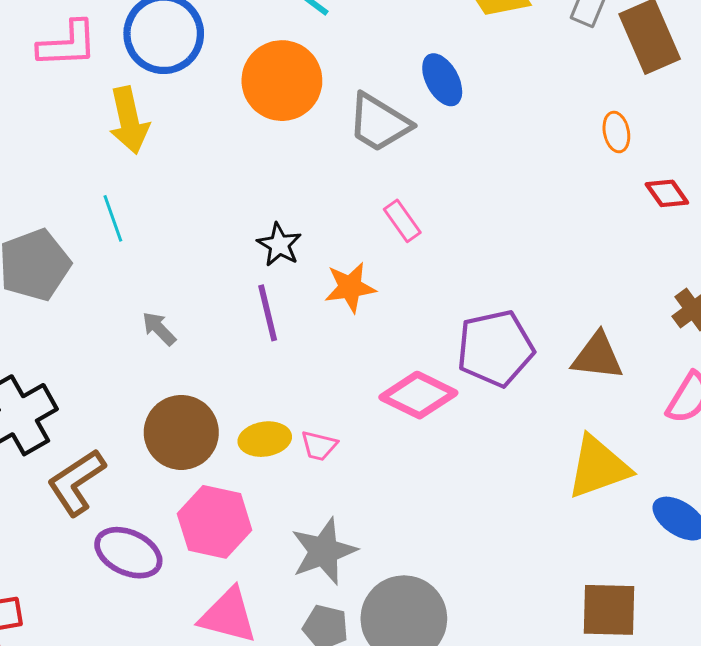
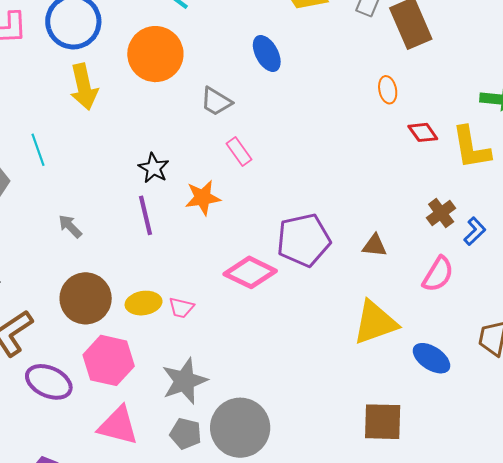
yellow arrow: (129, 120) -> (84, 87), moved
gray trapezoid: (379, 123) -> (216, 102), moved, size x0.7
brown triangle: (597, 356) -> (375, 246), size x0.7

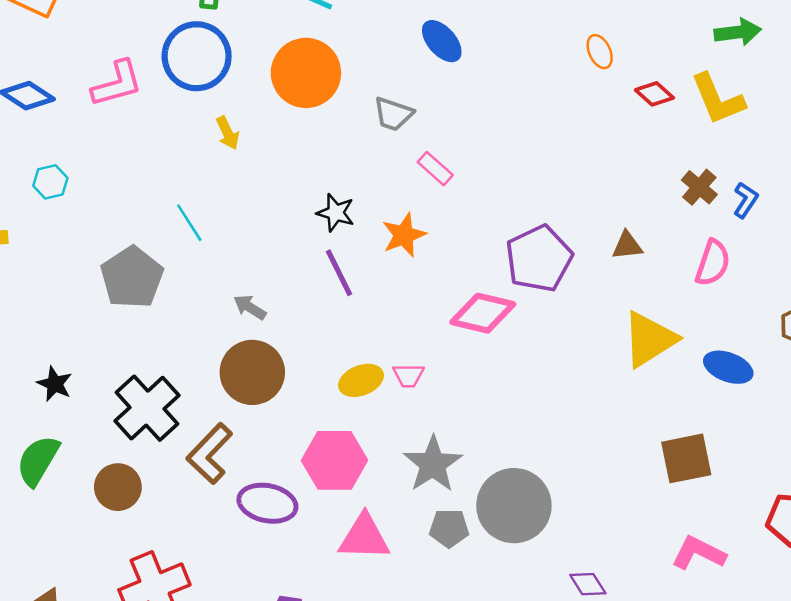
yellow arrow: (84, 87) -> (228, 133), size x0.6
brown circle: (86, 298) -> (252, 372), moved

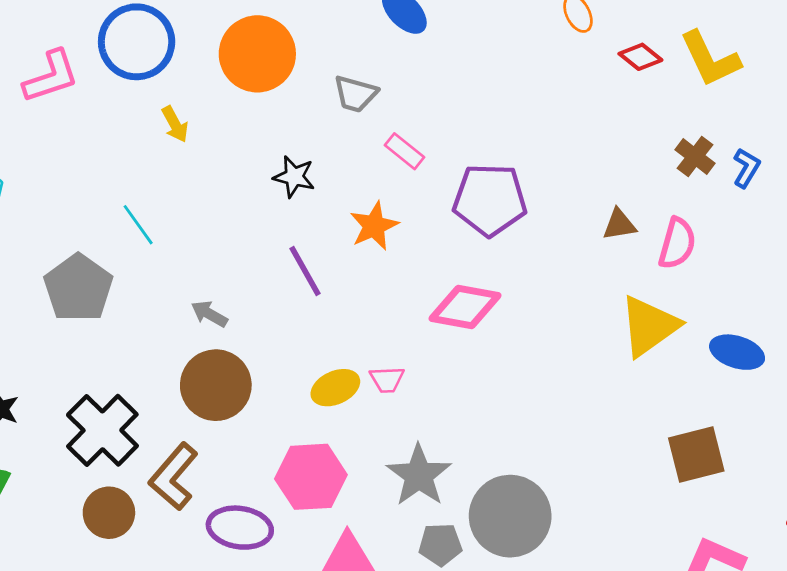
black star: (336, 213) -> (294, 177), moved
purple pentagon: (539, 259) -> (490, 200), moved, turned 30
pink semicircle: (713, 263) -> (677, 243), moved
brown circle: (118, 487) -> (109, 513), moved

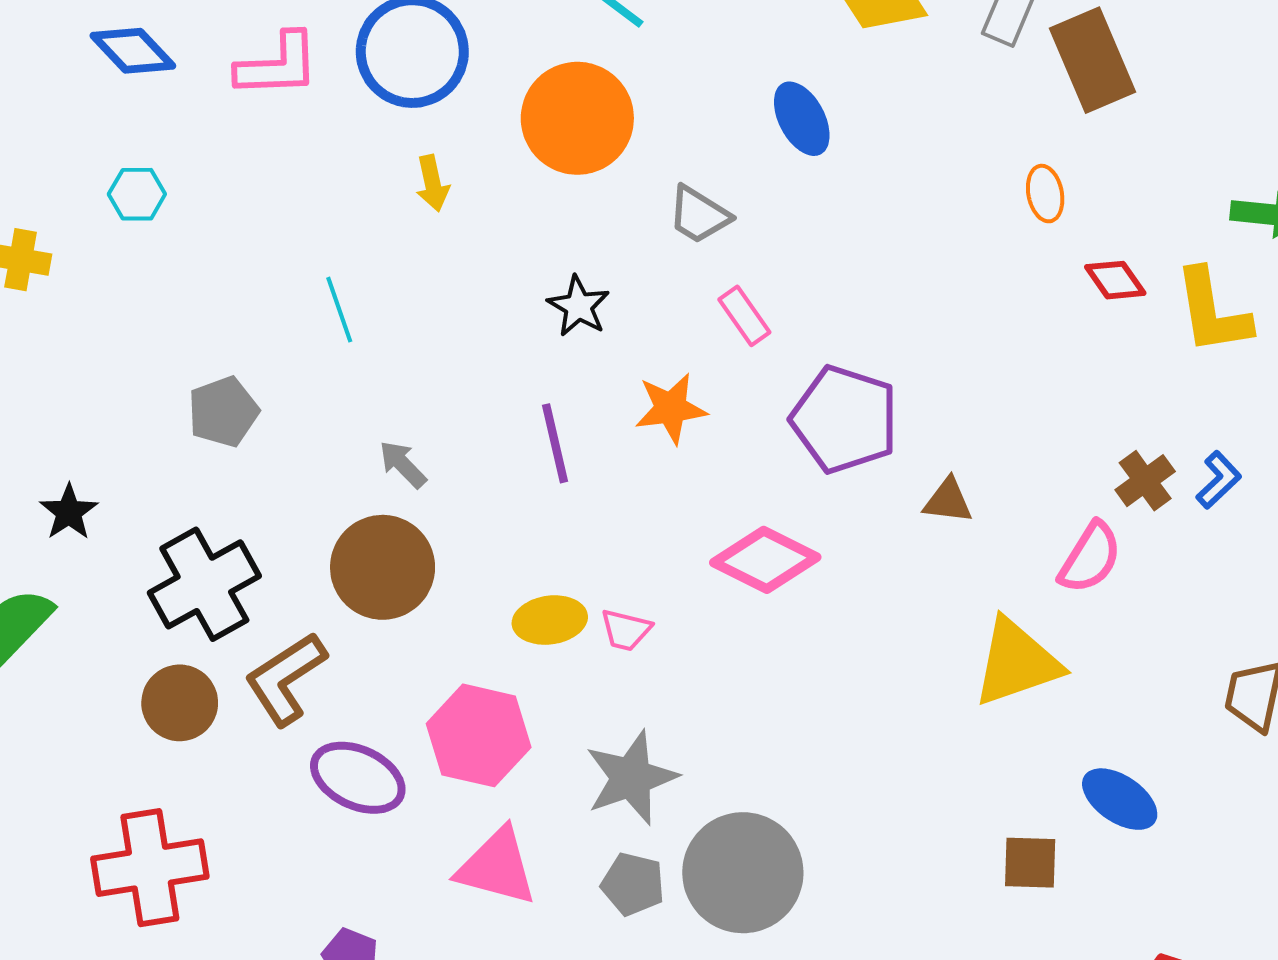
brown cross: (695, 157) -> (1145, 481), moved
brown triangle: (619, 225) -> (948, 501), moved
gray pentagon: (78, 288) -> (223, 412), moved, size x0.7
blue ellipse: (737, 352) -> (1120, 799), moved
brown square: (696, 454) -> (1030, 863), size x0.7

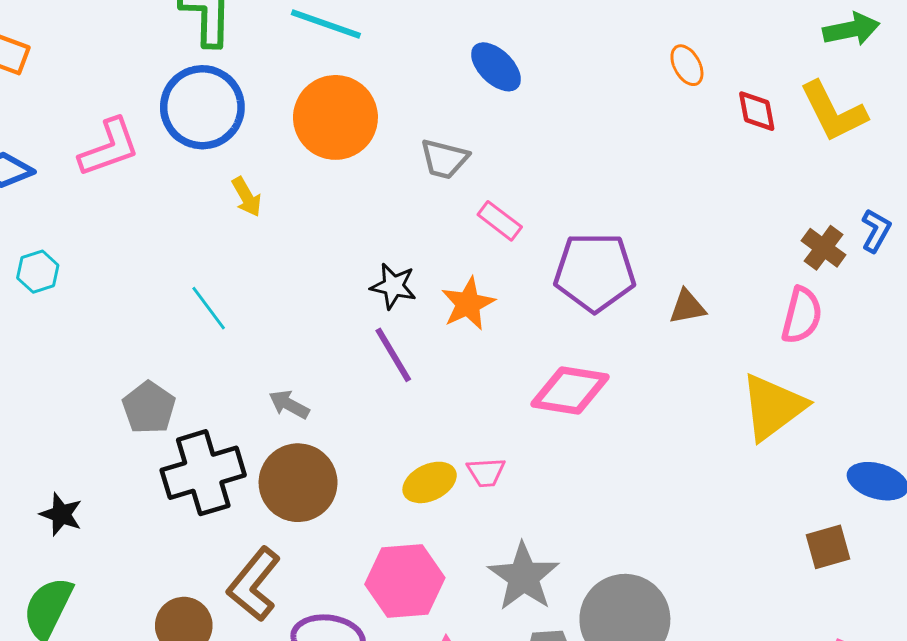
red diamond: (1115, 280) -> (757, 111), turned 42
black star: (579, 306) -> (393, 286), moved
black cross: (204, 584) -> (203, 473), moved, turned 30

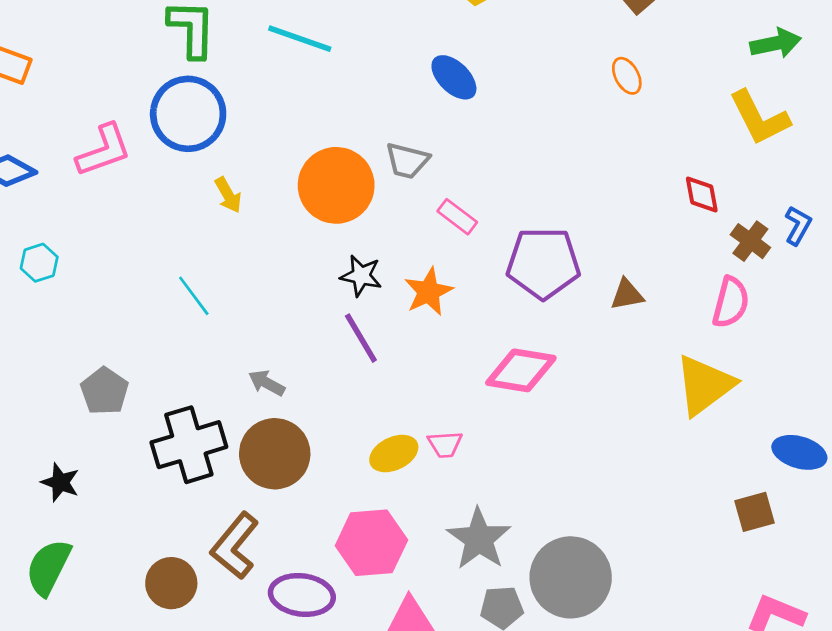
red diamond: (757, 111) -> (702, 195), moved
orange circle: (335, 117) -> (336, 185), moved
gray pentagon: (149, 408) -> (105, 391), moved

